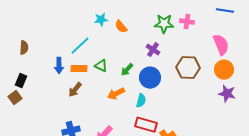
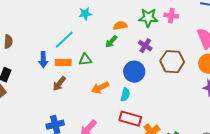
orange semicircle: (121, 27) -> (120, 26), moved, turned 120
purple cross: (153, 50) -> (145, 46), moved
green triangle: (101, 66) -> (85, 60), turned -32
green arrow: (127, 70) -> (111, 42), moved

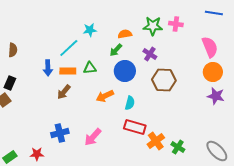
cyan star: (85, 14) -> (90, 30), moved
brown hexagon: (172, 62) -> (164, 80), moved
blue circle: (134, 72) -> (125, 71), moved

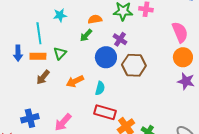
cyan line: (69, 48) -> (39, 33), turned -55
green triangle: (90, 68) -> (60, 53), turned -40
blue circle: (125, 71) -> (106, 57), moved
brown arrow: (64, 92) -> (43, 77), moved

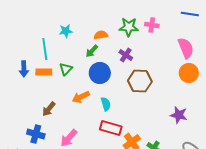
blue circle: (106, 57) -> (100, 73), moved
brown arrow: (43, 77) -> (49, 109), moved
purple star: (186, 81) -> (179, 115), moved
cyan semicircle: (100, 88) -> (106, 104), turned -32
blue cross: (30, 118) -> (36, 134), turned 30

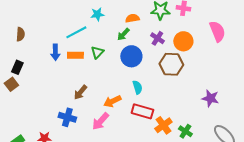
cyan line: (45, 49) -> (76, 32), turned 70
orange circle: (189, 73) -> (183, 41), moved
orange arrow: (81, 97) -> (112, 101), moved

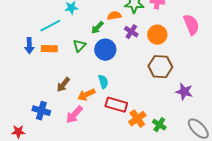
orange semicircle: (132, 18) -> (114, 16), moved
green triangle: (97, 52) -> (79, 46), moved
brown hexagon: (171, 64) -> (160, 67), moved
cyan semicircle: (137, 87) -> (103, 82), moved
brown arrow: (80, 92) -> (63, 85), moved

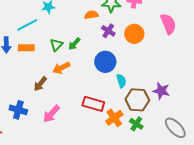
green arrow: (97, 28) -> (74, 44), moved
blue circle: (105, 50) -> (105, 62), moved
brown hexagon: (160, 67) -> (137, 100), moved
cyan semicircle: (103, 82) -> (121, 81), moved
orange arrow: (86, 95) -> (61, 68), moved

